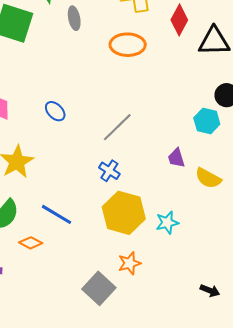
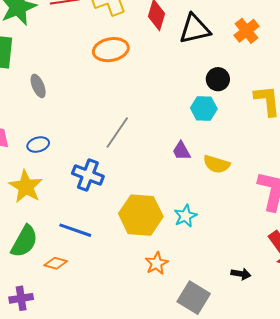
gray ellipse: (74, 18) -> (38, 86), moved
blue ellipse: (55, 111) -> (38, 145), moved, turned -50
blue cross: (109, 171) -> (88, 175), moved, size x1.4
gray square: (99, 288) -> (194, 298), moved

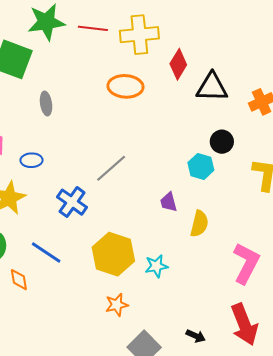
yellow semicircle: (217, 164) -> (199, 224), turned -108
orange diamond: (56, 263) -> (19, 280), turned 50

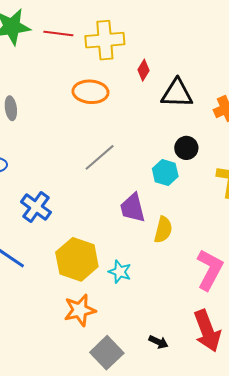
red diamond: (178, 64) -> (144, 70), size x0.7
gray line: (111, 168) -> (100, 157), moved
purple trapezoid: (169, 202) -> (133, 208), size x1.5
cyan star: (156, 266) -> (120, 272), turned 30
orange star: (117, 305) -> (80, 310), size x1.4

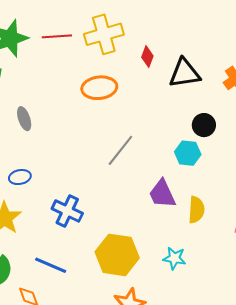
cyan star: (120, 272) -> (174, 258), moved

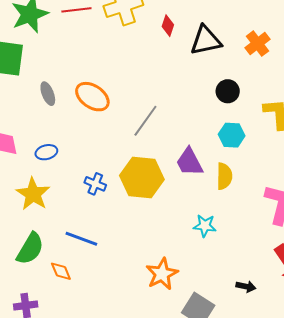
orange ellipse: (99, 88) -> (92, 97), moved, turned 44
cyan hexagon: (188, 153) -> (232, 135), moved
blue cross: (67, 211) -> (95, 184), size x0.7
yellow hexagon: (117, 255) -> (142, 178), moved

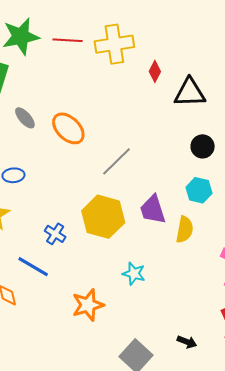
gray ellipse: (48, 94) -> (25, 118), turned -30
blue cross: (95, 184) -> (55, 234), moved
cyan star: (205, 226) -> (134, 274), moved
orange star: (162, 274) -> (88, 305), moved

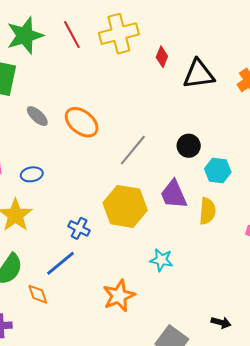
red line: (68, 40) -> (72, 35), turned 64
black circle: (203, 146) -> (189, 146), moved
blue line: (33, 267) -> (60, 263), turned -64

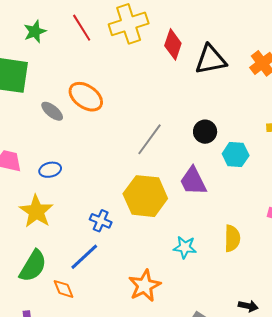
green star: (25, 36) -> (35, 32), size x0.6
red diamond: (162, 57) -> (173, 44), size x1.4
orange ellipse: (82, 122) -> (86, 97), moved
yellow semicircle: (207, 211) -> (232, 238), moved

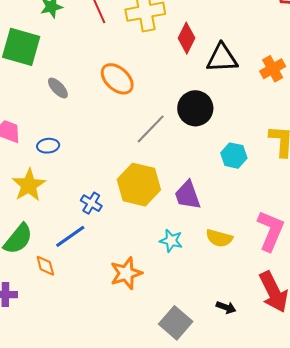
orange ellipse: (86, 97) -> (117, 79), moved
black circle: (205, 132) -> (195, 108), moved, size x1.5
purple trapezoid: (193, 181) -> (188, 195), moved
yellow semicircle: (232, 238) -> (219, 238), turned 96

